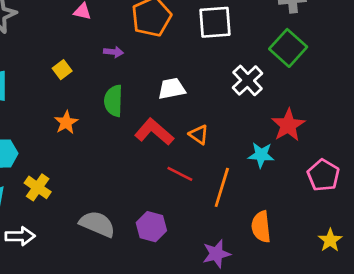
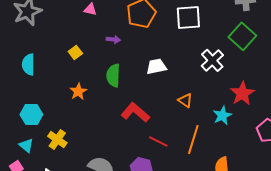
red L-shape: (154, 132) -> (135, 112), moved
orange triangle: (199, 135) -> (185, 100), moved
cyan star: (261, 155) -> (222, 115), turned -30
red line: (180, 174) -> (158, 141), moved

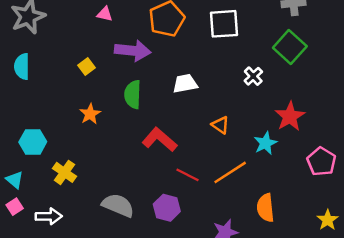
purple arrow: (113, 39) -> (133, 51), size x2.0
white cross: (212, 60) -> (253, 76), size x0.7
cyan semicircle: (28, 64) -> (22, 66), moved
orange line: (193, 139) -> (230, 172), turned 40
cyan triangle: (26, 145) -> (15, 180), moved

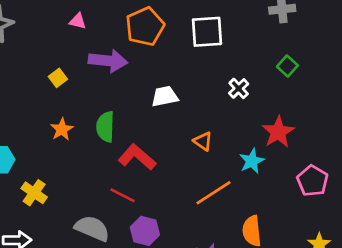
green square: (290, 47) -> (287, 66), moved, size x0.6
green semicircle: (133, 94) -> (105, 127), moved
red line: (188, 175) -> (123, 195), moved

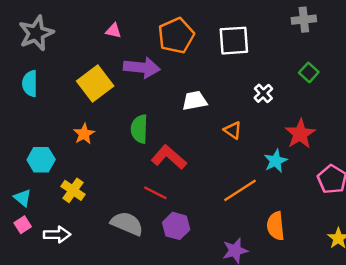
yellow square: (58, 78) -> (95, 84), size x2.0
orange star: (62, 129) -> (84, 134), moved
orange triangle: (203, 141) -> (233, 130), moved

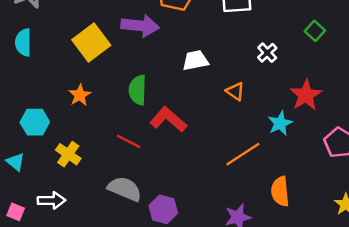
red line: (155, 193) -> (129, 141), moved
pink square: (23, 225) -> (16, 212), moved, turned -35
purple hexagon: (176, 226) -> (163, 209), moved

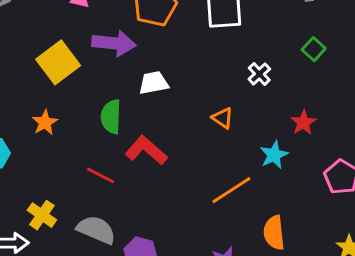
white trapezoid: (195, 60) -> (154, 83), moved
red star: (306, 95) -> (303, 123), size x0.7
yellow cross: (68, 154) -> (42, 215), moved

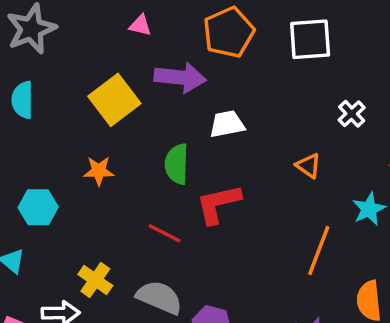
orange star: (45, 123) -> (99, 171), turned 30
red L-shape: (146, 150) -> (218, 204), turned -54
orange line: (231, 190) -> (319, 251), turned -36

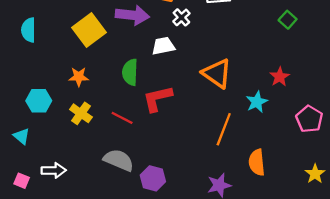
white cross: (352, 114) -> (181, 17), moved
orange triangle: (308, 166) -> (217, 73), size x1.8
yellow cross: (95, 280) -> (81, 113), moved

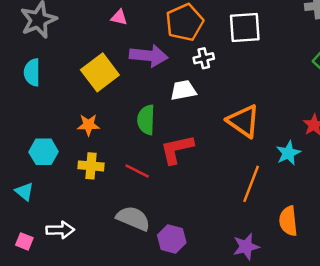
white cross: (181, 17) -> (204, 58), turned 30
yellow cross: (81, 113) -> (91, 166), turned -30

